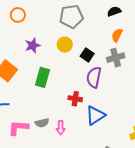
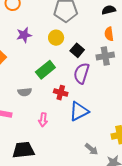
orange semicircle: (117, 35) -> (109, 34), turned -40
green rectangle: (43, 77) -> (45, 70), moved, turned 30
gray semicircle: (42, 123) -> (25, 92), moved

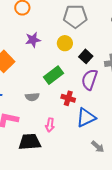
gray arrow: (91, 149) -> (98, 147), moved
black trapezoid: (23, 150) -> (30, 142), moved

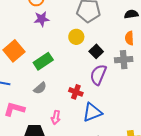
purple star: (33, 40) -> (42, 19), moved
green rectangle: (54, 75) -> (43, 61), moved
gray semicircle: (32, 97) -> (40, 88), turned -40

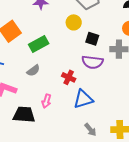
black square: (96, 51) -> (92, 39), turned -32
purple semicircle: (98, 75) -> (92, 62), turned -110

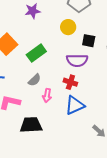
purple semicircle: (92, 62) -> (77, 60), moved
blue triangle: (83, 99) -> (75, 105), moved
pink arrow: (46, 101) -> (47, 95), moved

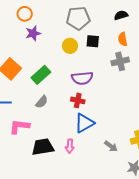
black square: (89, 41) -> (93, 41), moved
pink arrow: (47, 95) -> (70, 146), moved

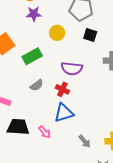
yellow circle: (70, 46) -> (57, 33), moved
gray semicircle: (42, 102) -> (37, 85), moved
pink arrow: (70, 146) -> (45, 132), turned -56

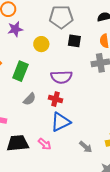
green rectangle: (32, 56) -> (20, 71), turned -30

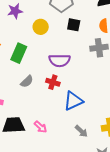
blue triangle: (61, 122) -> (73, 101), moved

